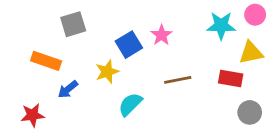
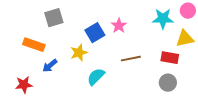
gray circle: (250, 112) -> (168, 83), moved

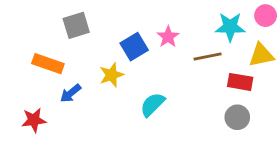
brown line: (131, 59) -> (208, 57), moved
cyan semicircle: (96, 77) -> (153, 105), moved

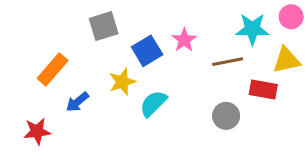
gray square: (76, 25) -> (104, 26), moved
orange rectangle: (48, 64) -> (53, 69), turned -68
cyan semicircle: (153, 105) -> (153, 103), moved
gray circle: (237, 117) -> (226, 116), moved

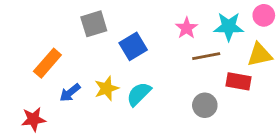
pink star: (184, 40) -> (187, 28), moved
yellow star: (122, 82) -> (106, 88), moved

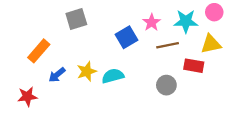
blue square: (133, 46) -> (127, 37), moved
cyan semicircle: (139, 94) -> (113, 76), turned 30

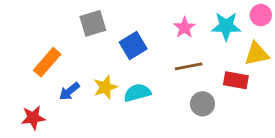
blue square: (127, 37) -> (133, 46), moved
brown line: (168, 45) -> (189, 66), moved

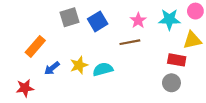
blue square: (133, 46) -> (98, 21), moved
brown line: (189, 66) -> (130, 42), moved
gray circle: (203, 104) -> (171, 83), moved

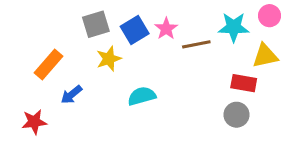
pink star: (138, 20) -> (166, 29), moved
brown line: (130, 42) -> (196, 44), moved
yellow star: (79, 65) -> (109, 59), moved

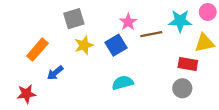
blue square: (135, 30) -> (116, 45), moved
cyan semicircle: (142, 96) -> (123, 83), moved

